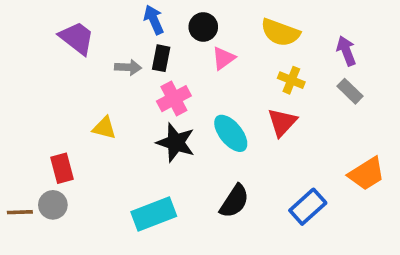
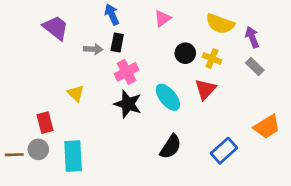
black circle: (203, 27) -> (185, 53), moved
yellow semicircle: (280, 32) -> (220, 24), moved
pink triangle: (223, 58) -> (163, 18), moved
yellow triangle: (104, 128) -> (76, 93), turned 30
cyan rectangle: (154, 214) -> (73, 156), moved, turned -72

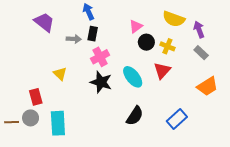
pink triangle: (163, 18) -> (136, 26), moved
orange trapezoid: (267, 127) -> (207, 86), moved

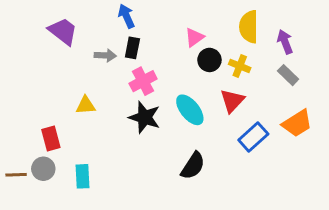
yellow semicircle: (174, 19) -> (249, 27), turned 70
yellow triangle: (60, 74) -> (86, 105), turned -48
blue rectangle: (177, 119) -> (253, 137), moved
cyan rectangle: (58, 123) -> (83, 176), size x0.7

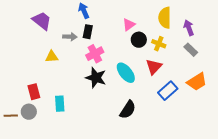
yellow triangle: (86, 105) -> (52, 57), moved
cyan rectangle: (83, 176) -> (60, 104), moved

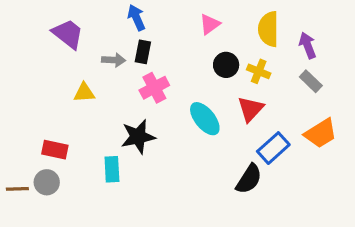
pink triangle: (129, 25) -> (210, 24), moved
black star: (96, 78) -> (138, 137), moved, turned -30
red rectangle: (34, 92) -> (55, 150), turned -63
cyan rectangle: (60, 104) -> (112, 169), moved
black semicircle: (128, 110) -> (249, 179), moved

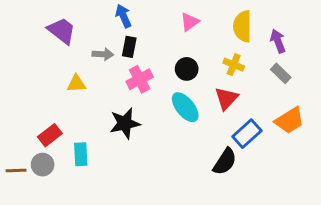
black circle: (226, 65) -> (187, 69), moved
red rectangle: (55, 150) -> (50, 135), turned -50
cyan rectangle: (112, 169) -> (81, 154), moved

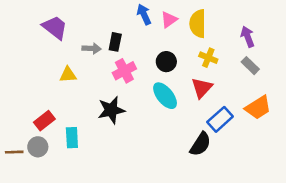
blue arrow: (123, 16) -> (144, 14), moved
yellow semicircle: (243, 26) -> (198, 24), moved

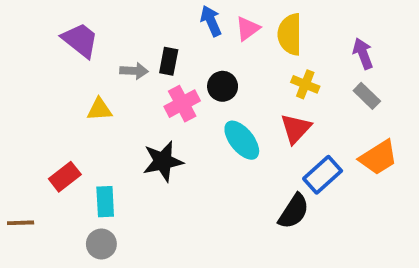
black circle: (166, 62) -> (223, 86), moved
gray circle: (38, 147) -> (101, 244), moved

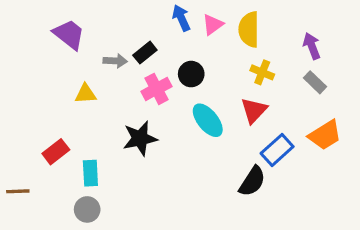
black rectangle: (169, 61) -> (145, 53), turned 40

